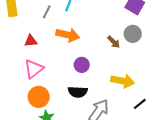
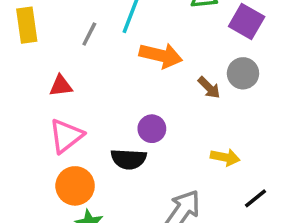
orange arrow: (68, 35) -> (161, 55), moved
yellow arrow: (123, 81) -> (225, 157), size x0.7
black semicircle: (78, 92) -> (129, 159), moved

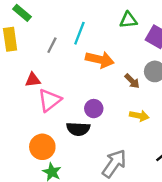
pink triangle: (66, 136) -> (50, 100), moved
yellow arrow: (225, 157) -> (139, 116), moved

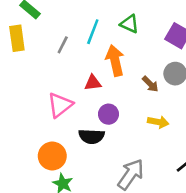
green triangle: (128, 20) -> (129, 24), moved, turned 30
orange arrow: (100, 60) -> (115, 61), turned -116
red triangle: (33, 80) -> (93, 83), moved

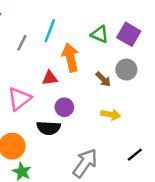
green triangle: (129, 24) -> (100, 34), moved

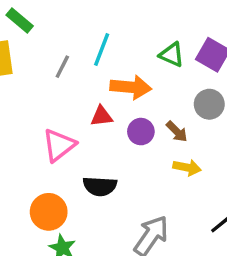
orange arrow: (70, 57) -> (131, 87), turned 108
brown arrow: (103, 79) -> (177, 132), moved
purple circle: (64, 107) -> (141, 132), moved

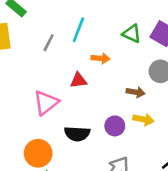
orange arrow: (131, 87) -> (101, 58), size x0.6
purple circle: (141, 132) -> (115, 126), moved
brown arrow: (177, 132) -> (136, 92), turned -36

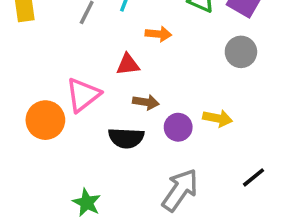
brown arrow: (136, 92) -> (146, 102), moved
orange circle: (38, 153) -> (45, 120), moved

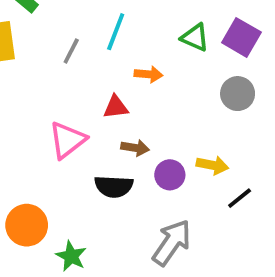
orange circle: (45, 120) -> (27, 225), moved
black line: (254, 177) -> (240, 198), moved

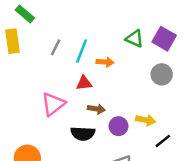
cyan line: (116, 32) -> (82, 51), moved

